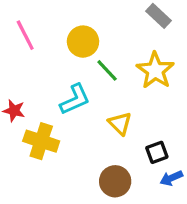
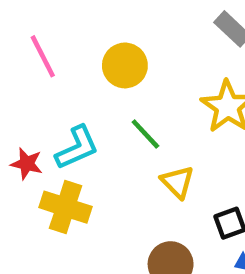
green line: (107, 70) -> (145, 134), moved
cyan L-shape: (75, 99) -> (77, 148), moved

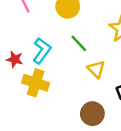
cyan L-shape: (77, 148) -> (42, 51), turned -30

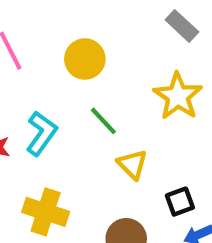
yellow cross: (36, 83) -> (46, 212), moved

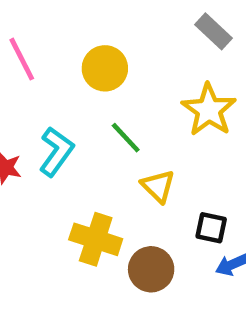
black square: (180, 202) -> (211, 228), turned 32
yellow cross: (46, 212) -> (96, 239), moved

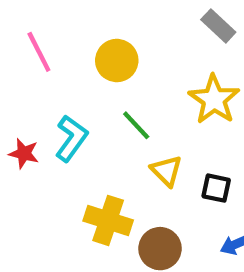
black square: (211, 228) -> (216, 188), moved

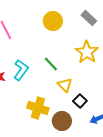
yellow circle: (117, 61) -> (53, 21), moved
black square: (216, 188) -> (80, 101), moved, turned 32

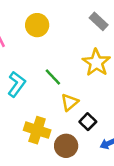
yellow circle: (53, 21) -> (37, 25), moved
yellow triangle: (65, 85) -> (70, 102), turned 35

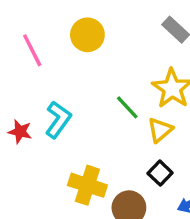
green line: (53, 77) -> (127, 107), moved
yellow triangle: (70, 102) -> (160, 130), moved

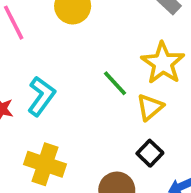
yellow cross: (87, 185) -> (45, 164), moved

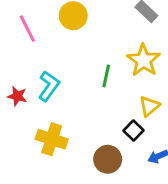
green line: (115, 83) -> (106, 76), turned 55
yellow triangle: (150, 107) -> (149, 106), moved

